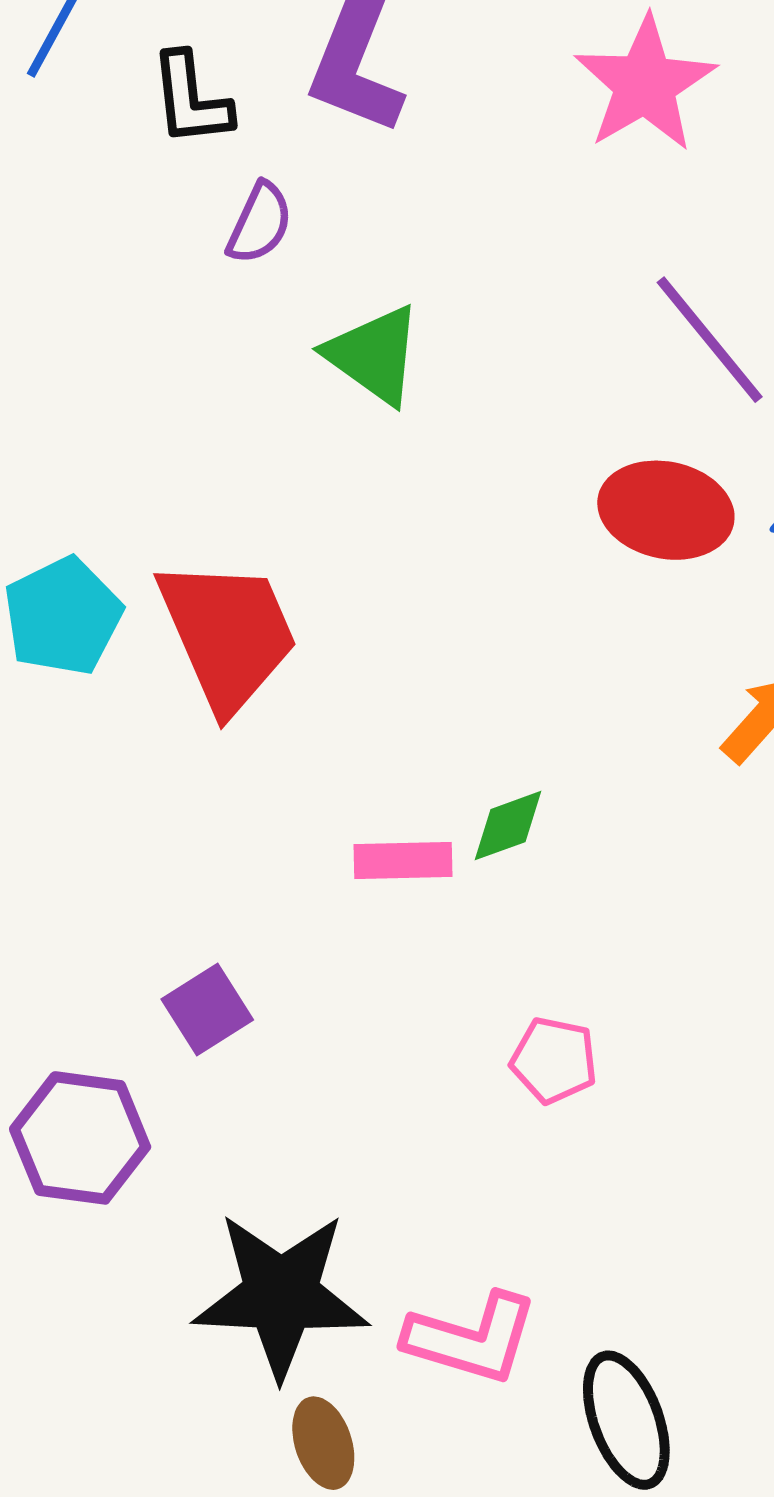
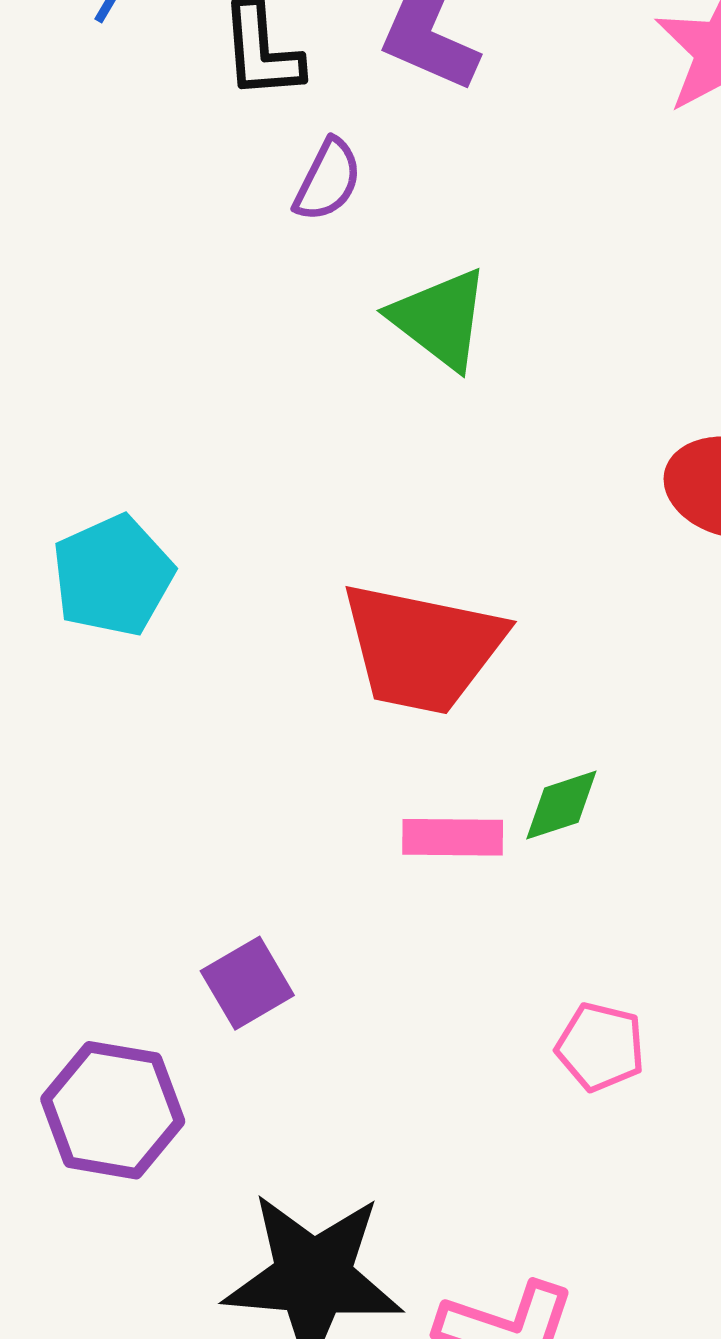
red trapezoid: (228, 634) -> (422, 648), moved, turned 123

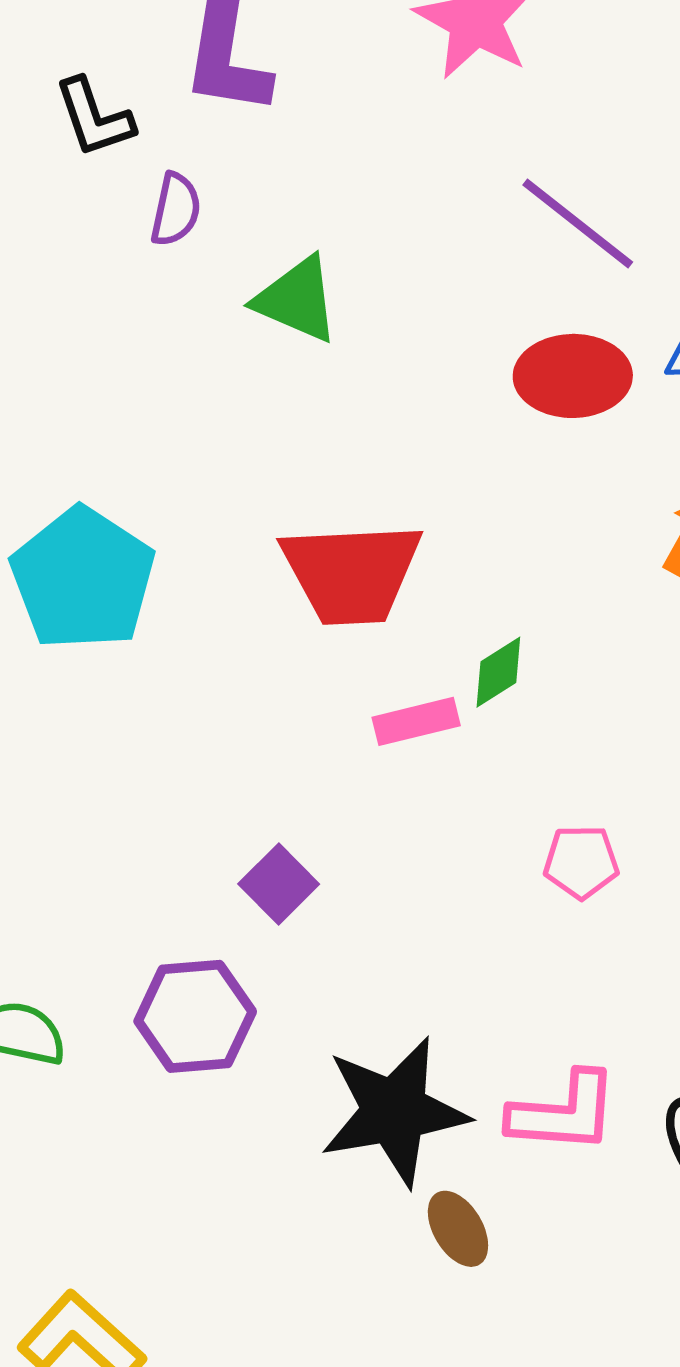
cyan pentagon: (113, 576) -> (83, 579), size x1.4

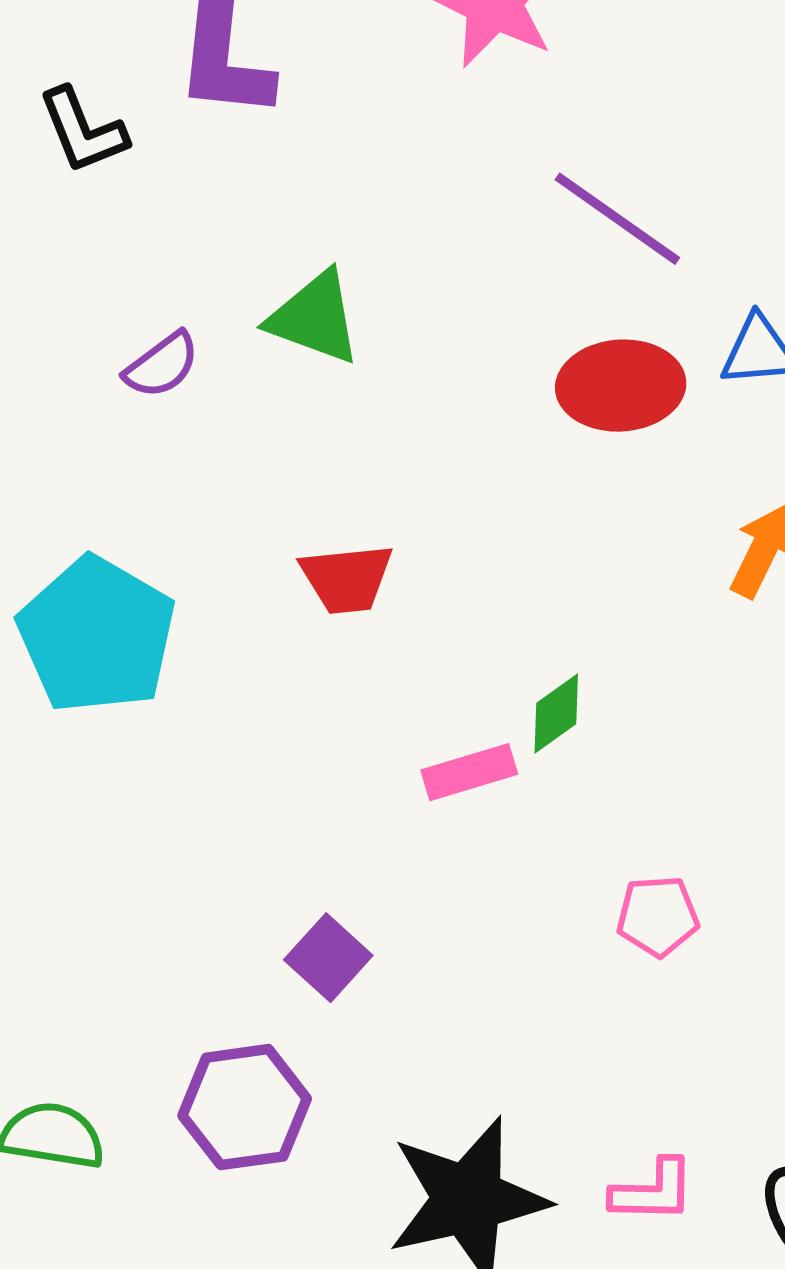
purple semicircle: (176, 210) -> (162, 365), moved, turned 44
red trapezoid: (352, 573) -> (347, 579), moved, size x0.6
pink L-shape: (564, 1113) -> (653, 1191), size x0.7

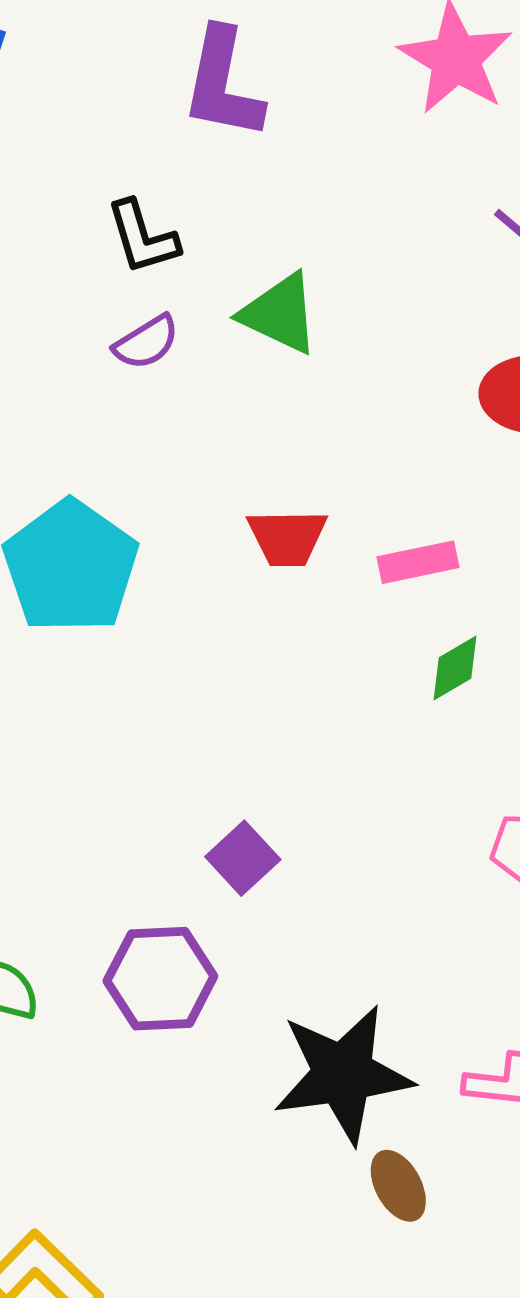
black L-shape: (83, 131) -> (143, 237), moved
pink rectangle: (469, 772) -> (418, 562), moved

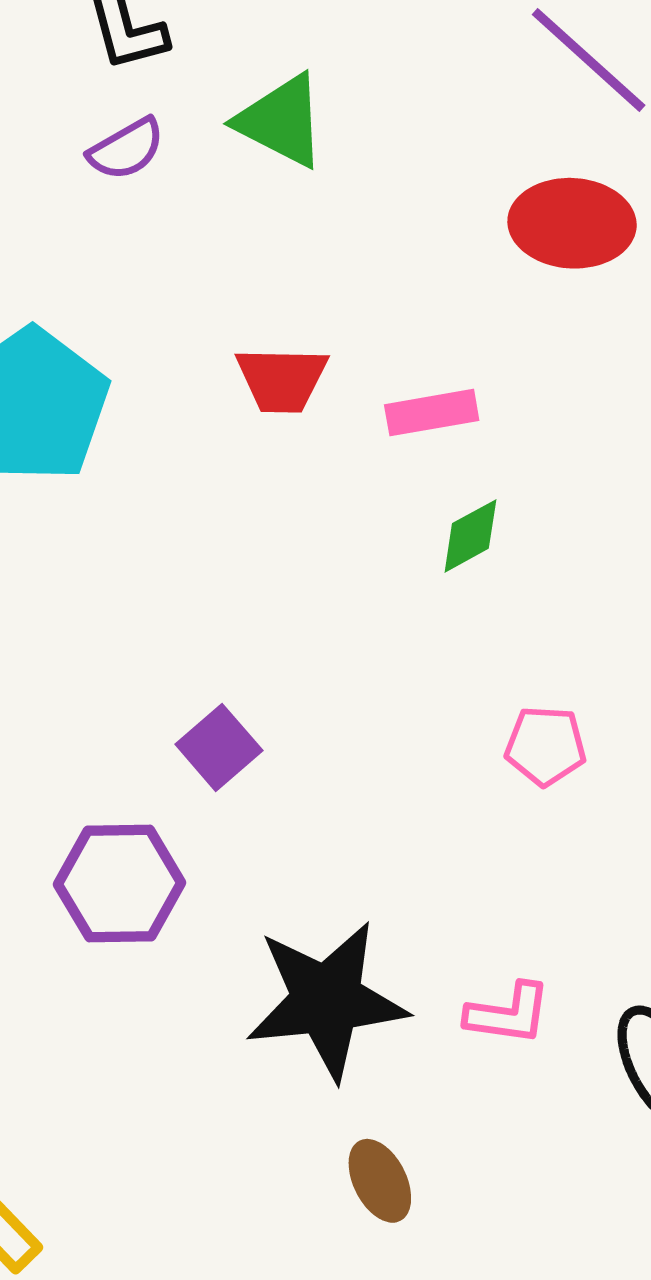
brown ellipse: (398, 1186) -> (380, 1181), moved

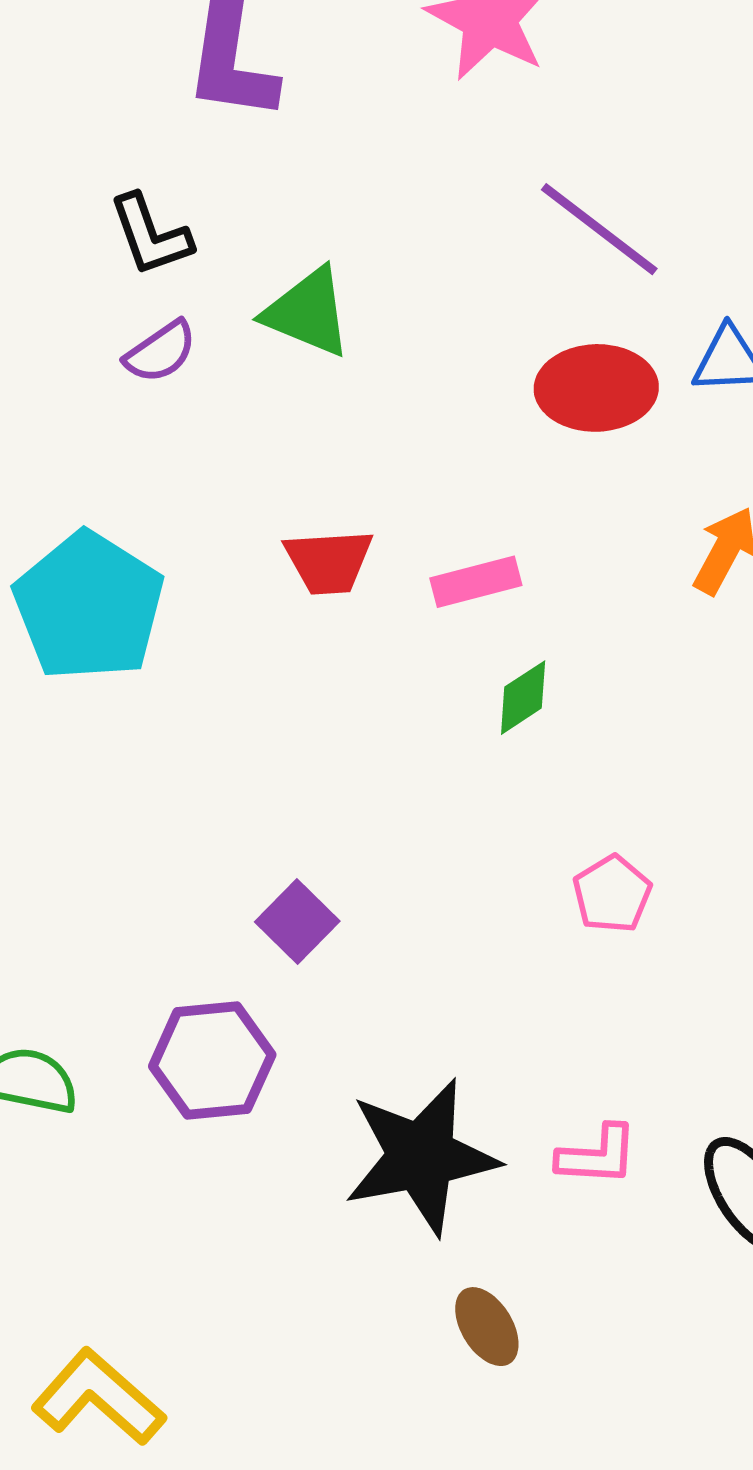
pink pentagon: (546, 746) -> (612, 894), turned -30

